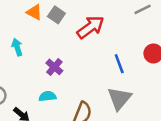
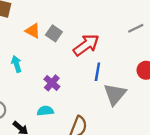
blue line: (119, 64) -> (97, 72), moved, turned 30
gray triangle: (119, 98) -> (115, 94), moved

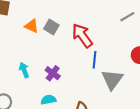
red arrow: (86, 45) -> (82, 36), turned -85
cyan arrow: (16, 64) -> (24, 70), moved

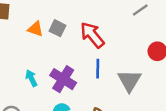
blue line: (94, 60) -> (98, 69), moved
purple cross: (53, 73) -> (63, 79), size x1.5

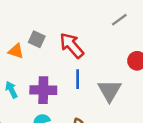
orange triangle: (36, 29) -> (16, 51), moved
purple cross: (63, 79) -> (43, 90), turned -30

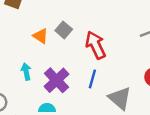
purple cross: (43, 90) -> (57, 80), turned 30
gray triangle: (109, 91) -> (120, 98), turned -35

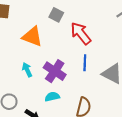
gray square: (64, 30) -> (56, 15), moved
orange triangle: (41, 36) -> (32, 37), size x1.5

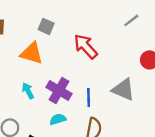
gray square: (56, 15) -> (46, 26), moved
blue line: (85, 63) -> (89, 98), moved

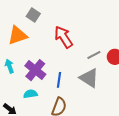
gray line: (131, 20) -> (94, 55), moved
orange triangle: (32, 53) -> (18, 35), turned -45

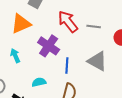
gray line: (94, 55) -> (94, 27), moved, turned 40
purple cross: (35, 70) -> (49, 46), moved

